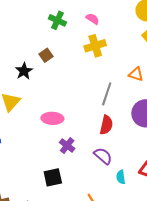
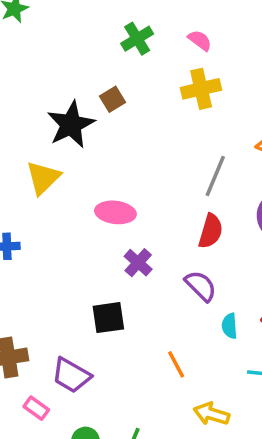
green cross: (57, 20) -> (137, 39), turned 30
black star: (24, 71) -> (71, 124), size x1.5

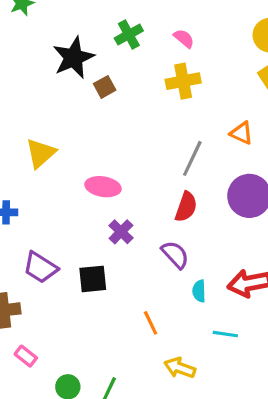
black star: (71, 124) -> (74, 58), moved
purple trapezoid: (71, 375) -> (40, 267), moved

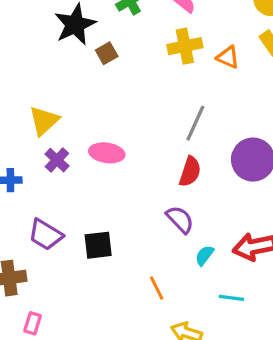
orange triangle: (242, 133) -> (228, 57), moved
purple cross: (121, 232) -> (57, 160), moved
cyan semicircle: (199, 291) -> (204, 255), turned 40
pink rectangle: (26, 356) -> (33, 323), turned 70

